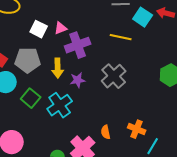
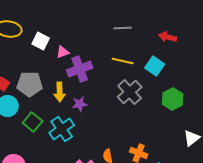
cyan square: (143, 17) -> (155, 66), moved
white square: (39, 29) -> (41, 41), moved
gray cross: (114, 76) -> (130, 92), moved

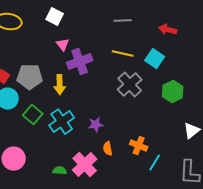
white square: (41, 41) -> (55, 17), moved
pink triangle: (63, 52) -> (63, 45), turned -48
purple star: (80, 104) -> (96, 125), moved

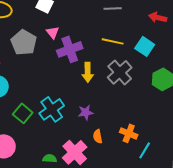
gray pentagon: (30, 77) -> (24, 42), moved, turned 30
yellow arrow: (60, 85) -> (88, 72), moved
green square: (33, 115) -> (23, 113), moved

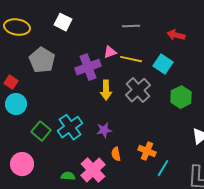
pink triangle: (53, 32) -> (110, 52), moved, turned 48

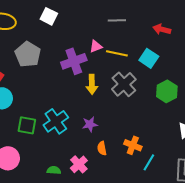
green square: (41, 131) -> (27, 125), turned -30
pink cross: (93, 170) -> (79, 164), size x0.7

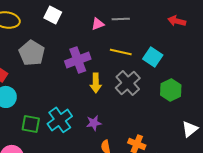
red arrow: (162, 29) -> (177, 21), moved
pink triangle: (96, 46) -> (98, 24), moved

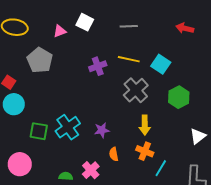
white square: (53, 15) -> (85, 22), moved
pink triangle: (98, 24) -> (60, 31), moved
purple cross: (78, 60) -> (98, 66), moved, size x0.7
yellow arrow: (96, 83) -> (145, 125), moved

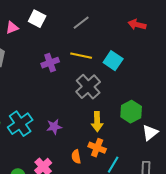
gray line: (129, 26) -> (81, 23), turned -36
green hexagon: (179, 97) -> (131, 112), moved
orange semicircle: (114, 154) -> (76, 157), moved

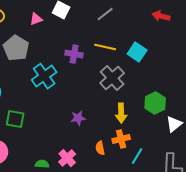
purple cross: (50, 63) -> (74, 54), turned 30
cyan cross: (20, 124) -> (44, 76), moved
orange cross: (97, 148) -> (121, 139), turned -36

